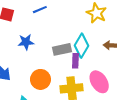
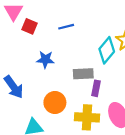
cyan diamond: (82, 46) -> (107, 50), moved

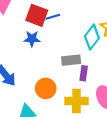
red square: (29, 26) -> (37, 15), moved, size x1.5
blue star: (45, 60) -> (32, 39), moved

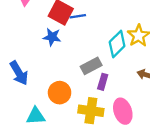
gray rectangle: (71, 60) -> (91, 66), turned -30

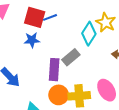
purple rectangle: (103, 82) -> (54, 70), moved, size x1.5
orange circle: (60, 93) -> (59, 95), moved

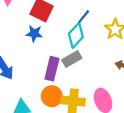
blue line: (50, 17) -> (84, 17), moved, turned -40
cyan diamond: (89, 34) -> (76, 35), moved

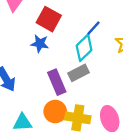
purple rectangle: (52, 69) -> (57, 82), turned -40

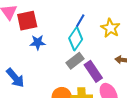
red square: (49, 19) -> (27, 21), moved, turned -30
purple rectangle: (57, 82) -> (93, 71), moved

